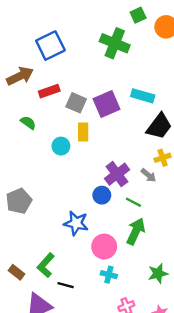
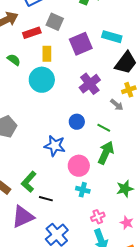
gray square: (76, 103) -> (55, 22), moved
yellow rectangle: (83, 132) -> (47, 54), moved
cyan circle: (61, 146) -> (42, 80), size x1.6
purple cross: (117, 174) -> (90, 84), moved

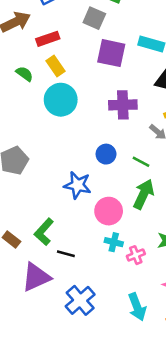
gray square: (55, 22) -> (94, 18), moved
purple square: (81, 44) -> (111, 53), turned 35
yellow rectangle: (47, 54) -> (56, 66), moved, turned -35
purple cross: (90, 84) -> (123, 105), turned 35
pink cross: (98, 217) -> (136, 255), moved

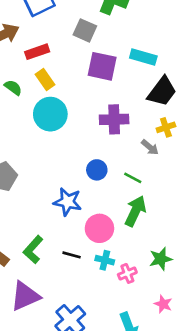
black line: (66, 254) -> (72, 255), moved

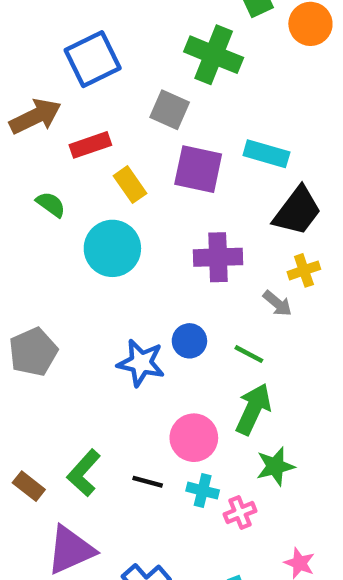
yellow rectangle: (45, 80) -> (130, 185), moved
blue star: (68, 202) -> (141, 363), moved
green star: (161, 259) -> (275, 466), moved

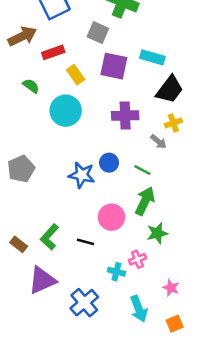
cyan cross: (203, 491) -> (116, 272), moved

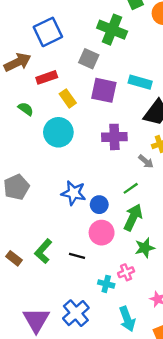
blue circle: (109, 163) -> (99, 205), moved
green line: (142, 170) -> (131, 188), turned -63
purple triangle: (42, 280) -> (36, 320), moved, turned -36

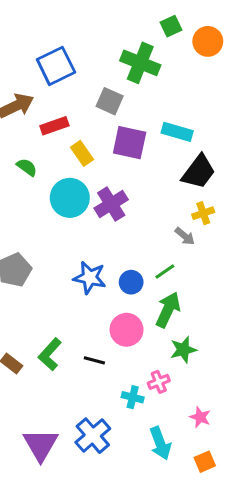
purple cross: (114, 137) -> (111, 204), moved, turned -30
blue circle: (99, 205) -> (131, 282), moved

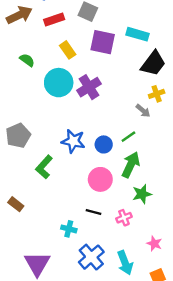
red rectangle: (54, 126) -> (54, 20), moved
green L-shape: (50, 354) -> (44, 167), moved
black line: (94, 360) -> (94, 212), moved
cyan cross: (133, 397) -> (69, 229), moved
blue cross: (93, 436) -> (91, 257), moved

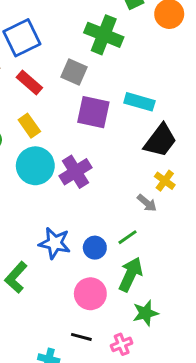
red rectangle: (54, 20) -> (29, 82), turned 60
yellow rectangle: (68, 50) -> (29, 126), moved
yellow cross: (157, 94) -> (165, 181), turned -35

